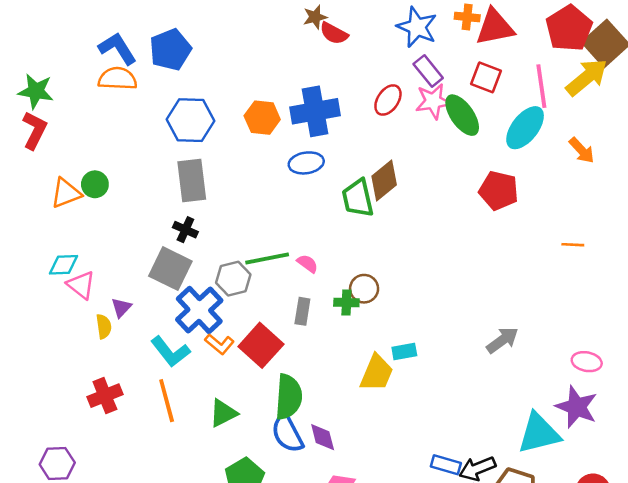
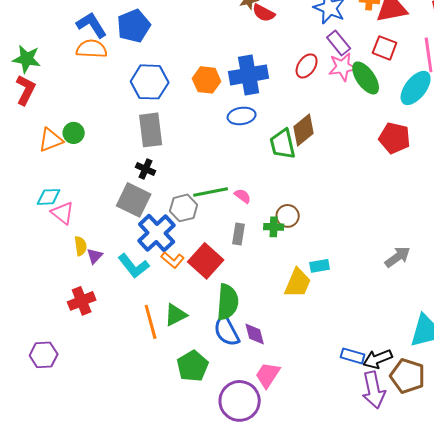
purple triangle: (121, 308) -> (95, 256), moved
orange line: (167, 401) -> (151, 322), moved

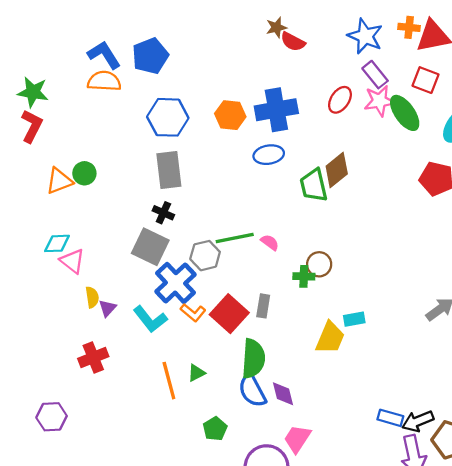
gray rectangle: (239, 234) -> (263, 306), moved
green triangle: (176, 315) -> (196, 373), size x0.7
green pentagon: (193, 366) -> (215, 429), size x0.7

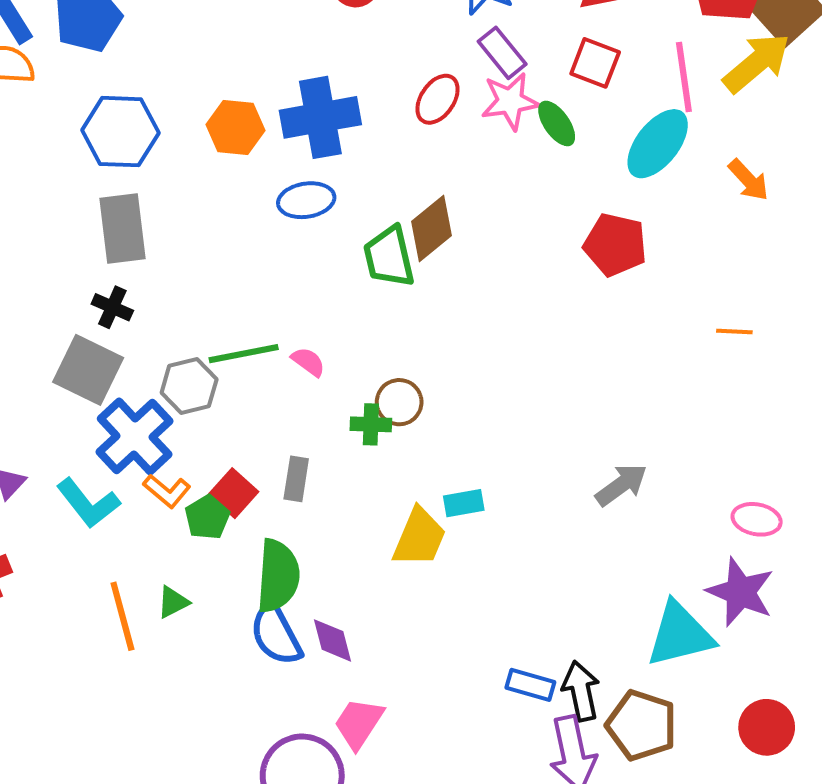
green ellipse: (405, 113) -> (557, 123), size x0.7
red square: (229, 314) -> (234, 493), size x0.7
black arrow: (418, 421) -> (581, 691), turned 100
green pentagon: (215, 429) -> (207, 517), moved

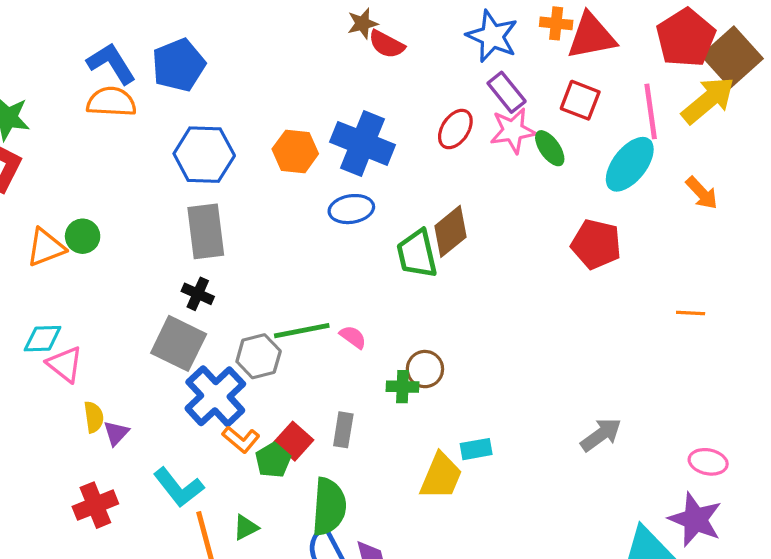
blue cross: (320, 117) -> (363, 143), turned 32
cyan L-shape: (88, 503) -> (179, 487), moved

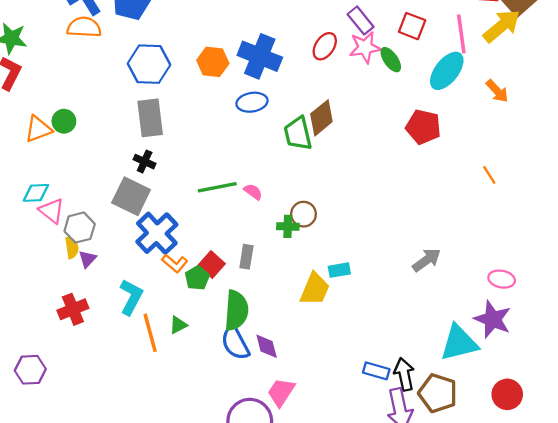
orange line: (691, 313) -> (489, 175), turned 54
gray hexagon: (259, 356) -> (80, 228), moved
cyan L-shape: (179, 487) -> (131, 297), turned -114

